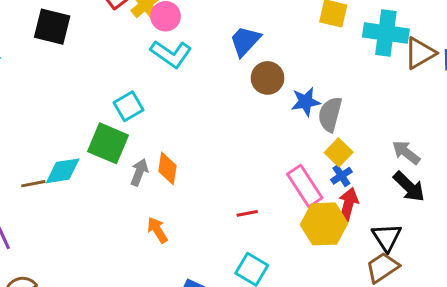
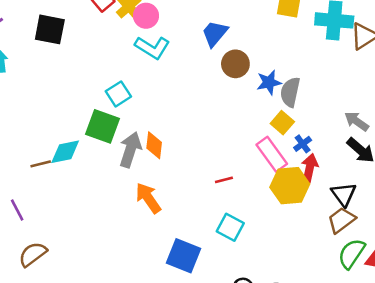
yellow square: (339, 152) -> (282, 123), moved
gray arrow: (139, 172) -> (130, 150), size x1.5
orange arrow: (157, 230) -> (148, 198), size x1.4

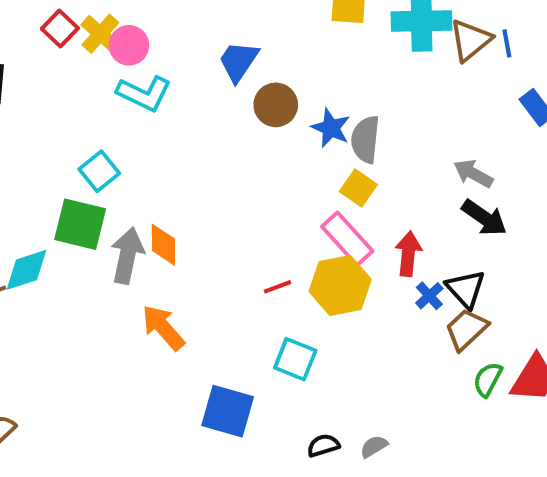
blue star: (269, 82) -> (331, 128), turned -30
blue cross: (303, 144) -> (429, 296), moved
yellow hexagon: (290, 186) -> (340, 285), moved
green semicircle: (352, 254) -> (488, 379), size x0.7

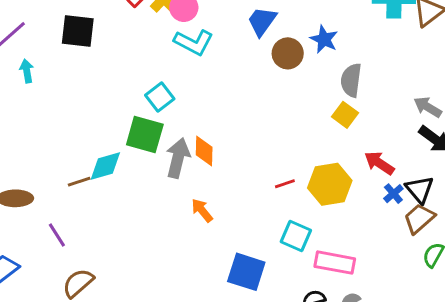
blue star: (331, 128) -> (324, 39), moved
pink rectangle: (347, 239) -> (335, 263), moved, turned -39
red arrow: (408, 254) -> (379, 163), turned -64
orange arrow: (163, 328) -> (202, 210), size x0.7

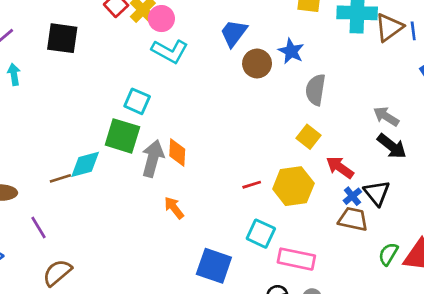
cyan square: (160, 97) -> (137, 101), turned -30
yellow square: (345, 115) -> (309, 137), moved
brown trapezoid: (419, 219) -> (353, 219), moved, turned 52

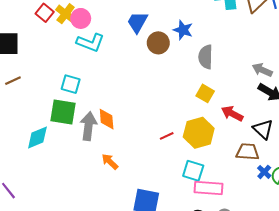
brown line: (60, 178) -> (13, 81), moved
blue cross: (352, 196) -> (264, 172), moved
cyan square: (261, 234) -> (193, 171), moved

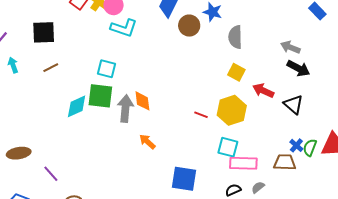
red line: (167, 136) -> (201, 115), turned 48
cyan diamond: (37, 138) -> (77, 106), moved
brown trapezoid: (248, 152) -> (285, 162), moved

